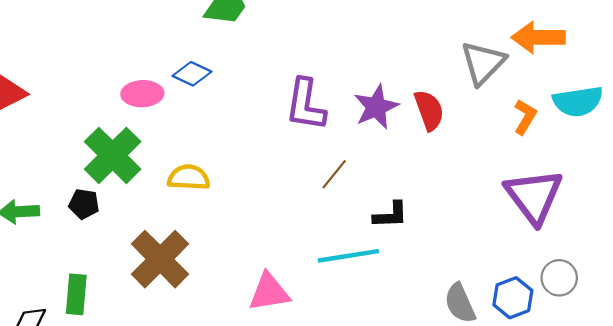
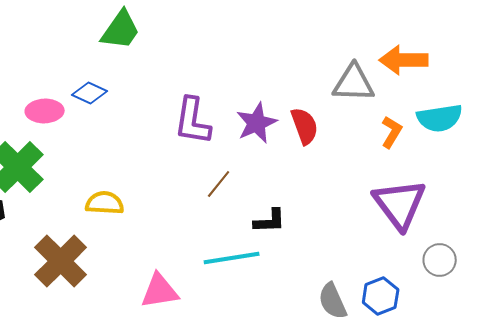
gray triangle: (483, 63) -> (354, 83), turned 48
yellow semicircle: (189, 177) -> (105, 203), moved
gray circle: (559, 278) -> (440, 260), moved

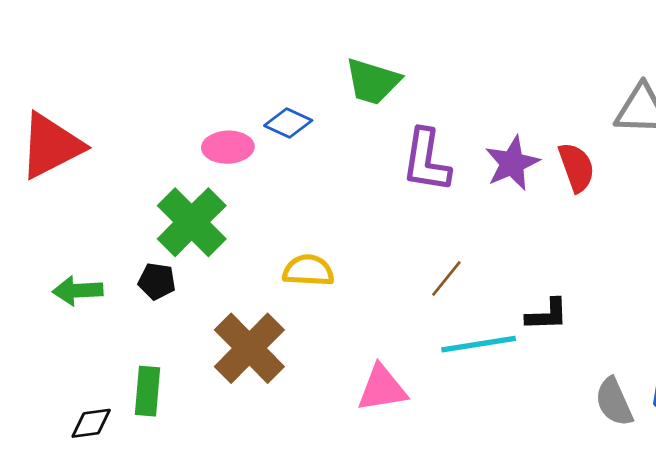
green trapezoid: (121, 30) -> (373, 81), moved, turned 72
brown line: (219, 184) -> (446, 279), moved
black L-shape: (270, 221) -> (547, 315), moved

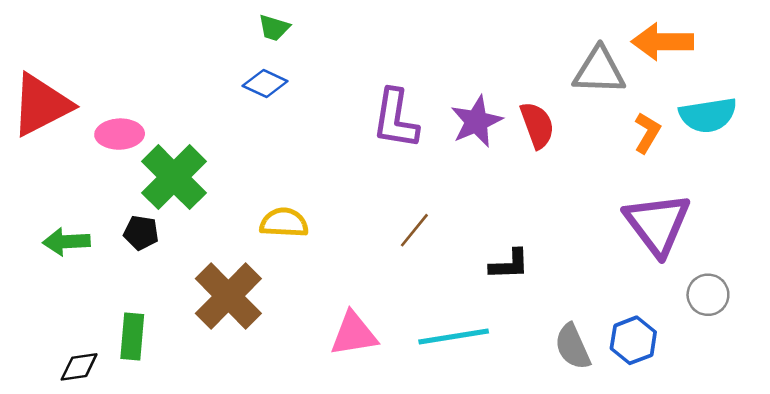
green trapezoid: (373, 81) -> (274, 28), moved, size x0.6
pink ellipse: (228, 147) -> (120, 134), moved
cyan line: (479, 344) -> (454, 337), moved

